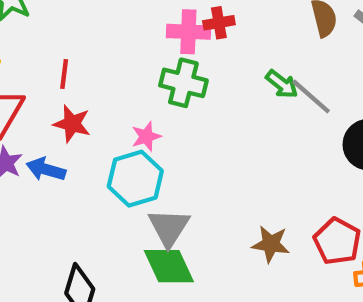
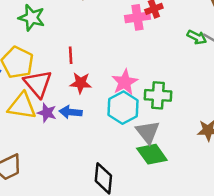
green cross: (183, 83) -> (158, 95), moved
pink star: (146, 136) -> (125, 82), size x1.5

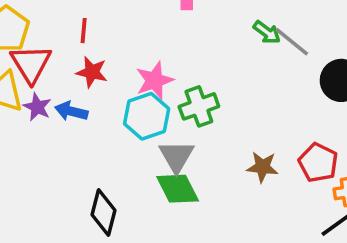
green cross: (158, 95) -> (199, 106), turned -32

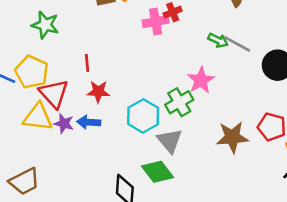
pink star: (155, 80) -> (201, 80), moved
brown star: (262, 167) -> (232, 137), size x1.4
green diamond: (178, 189) -> (157, 172), moved

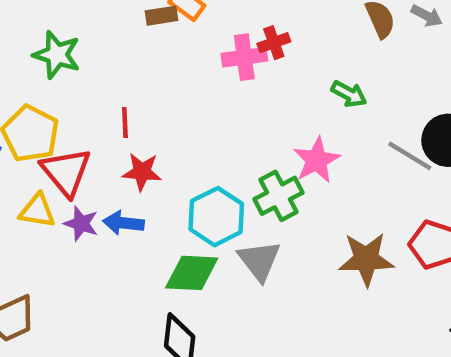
gray line: (237, 44) -> (410, 156), moved
yellow triangle: (38, 117) -> (37, 211), size x0.7
green diamond: (157, 172) -> (192, 273), moved, turned -52

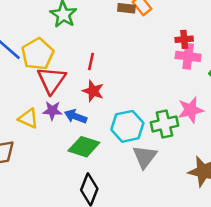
pink cross: (244, 57) -> (188, 56), moved
yellow triangle: (37, 211) -> (28, 119), moved
purple star: (81, 224) -> (52, 111), turned -30
green diamond: (192, 273) -> (84, 147), moved

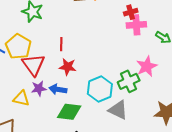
gray triangle: (145, 157) -> (118, 110), turned -30

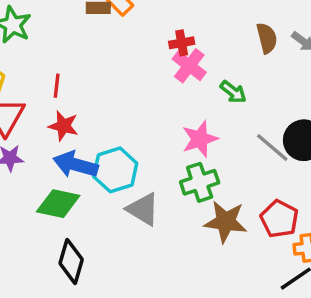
pink cross: (136, 25) -> (189, 66), turned 36
green cross: (129, 81) -> (200, 182), moved
blue arrow: (58, 89) -> (76, 165), moved, size x1.4

